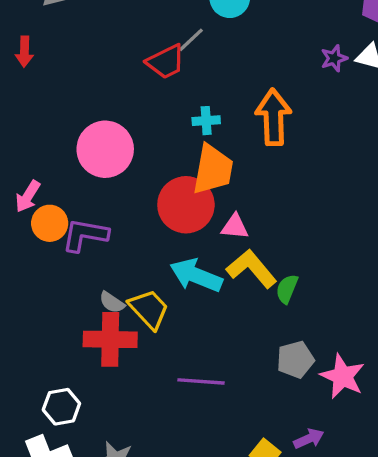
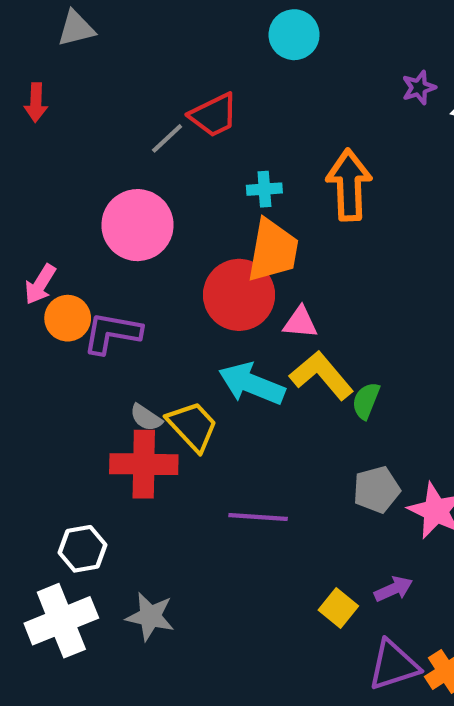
gray line: (191, 40) -> (167, 138), moved
purple star: (334, 58) -> (419, 88), moved

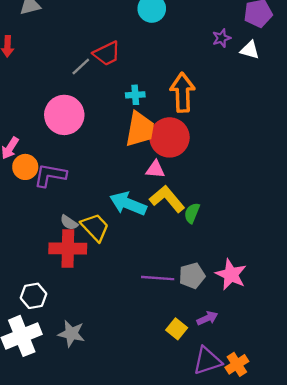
red circle: (239, 295) -> (169, 137), moved
gray pentagon: (377, 490) -> (192, 276), moved
purple line: (258, 517) -> (158, 278), moved

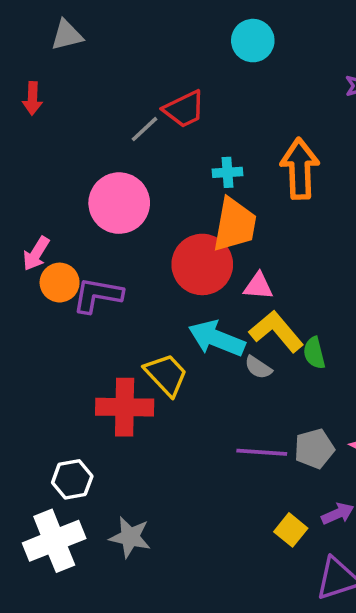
red circle: (169, 137) -> (202, 264), moved
green semicircle: (192, 213) -> (314, 353), turned -36
gray semicircle: (69, 223) -> (258, 367), moved

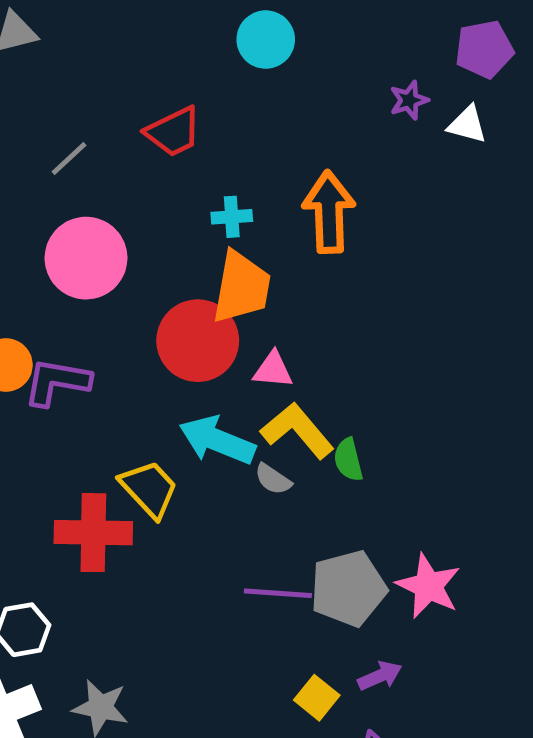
gray line: (144, 129) -> (69, 159), moved
gray pentagon: (314, 449) -> (348, 588), size x1.4

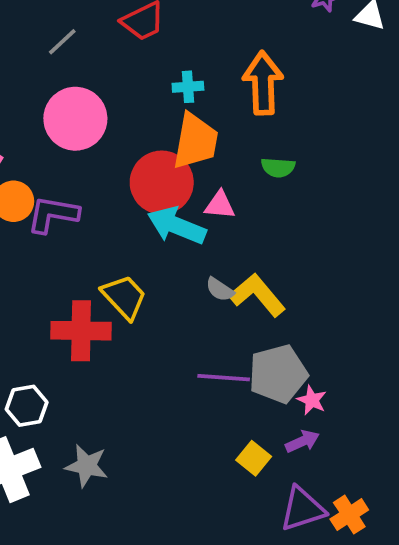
yellow L-shape: (297, 431) -> (257, 295), moved
cyan arrow: (217, 440) -> (177, 226), moved
green semicircle: (348, 460) -> (278, 167), moved, turned -72
pink star: (428, 586) -> (312, 400), moved, size x0.6

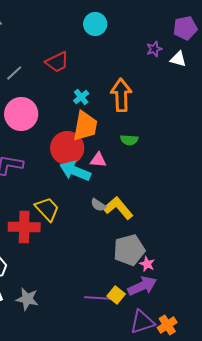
cyan cross: (188, 87) -> (81, 97), turned -35
purple line: (224, 378) -> (98, 298), moved
purple arrow: (302, 441) -> (142, 286), size x1.6

